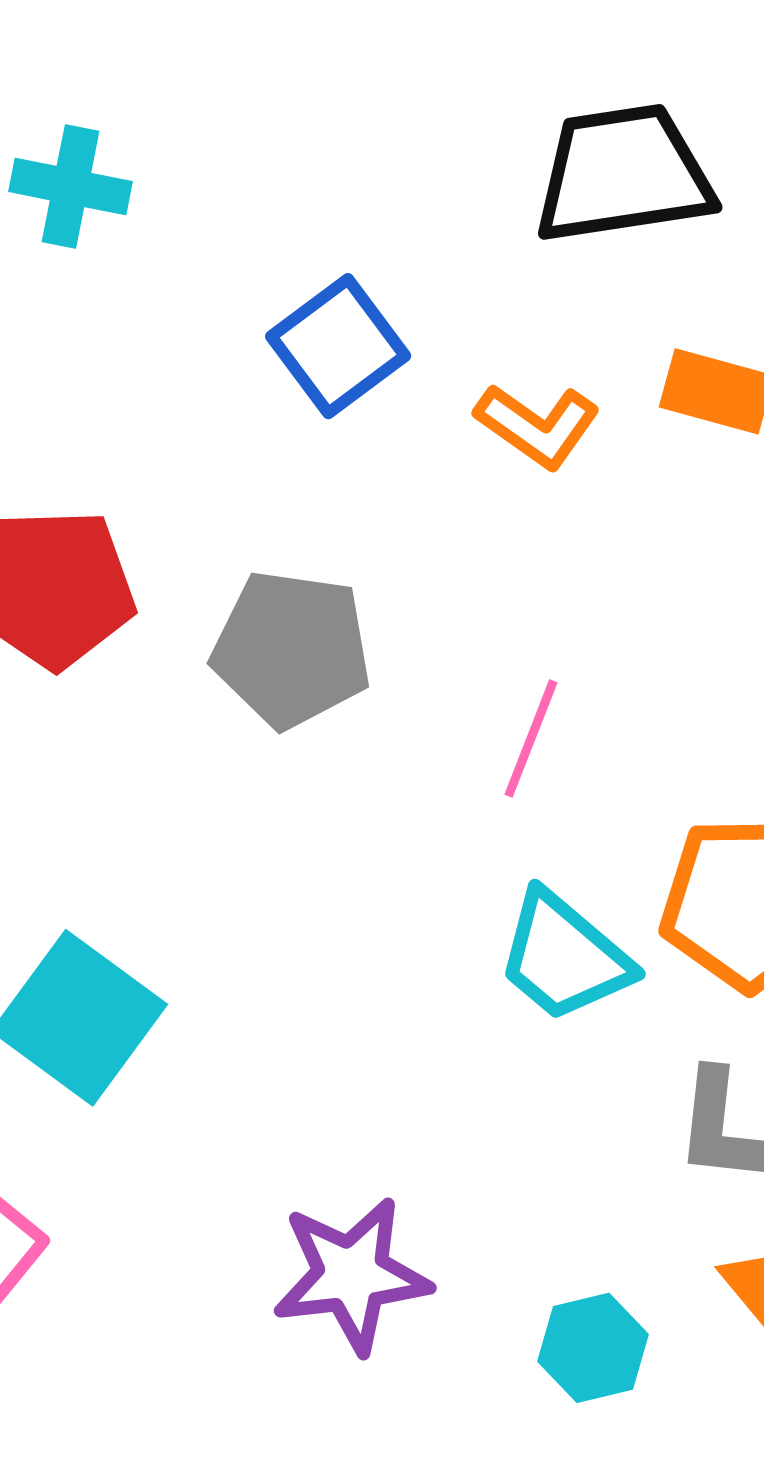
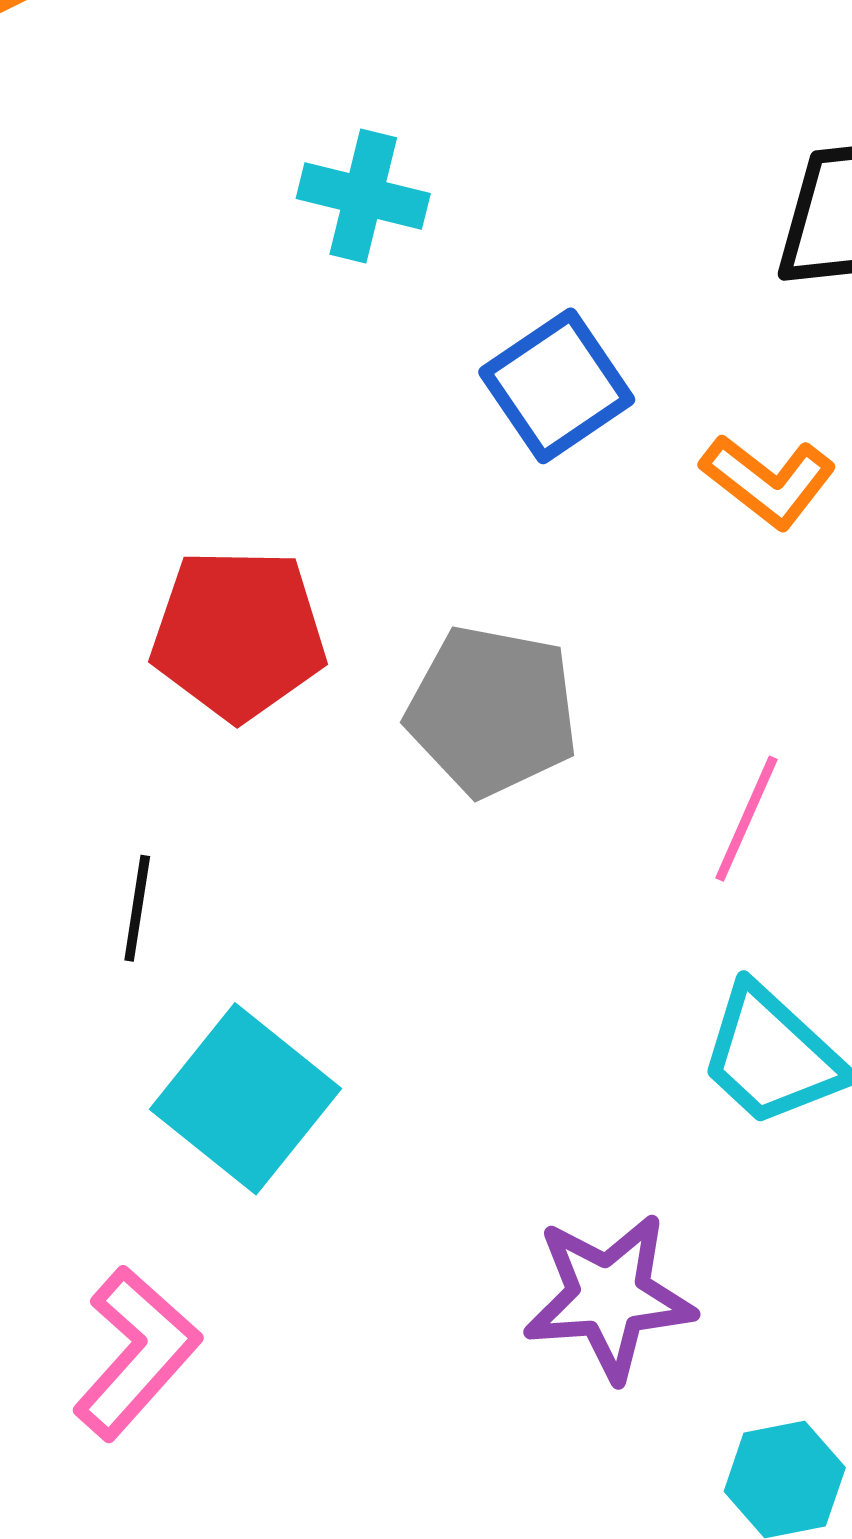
cyan cross: (70, 187) -> (363, 196), moved
purple star: (352, 1275) -> (609, 1297), moved

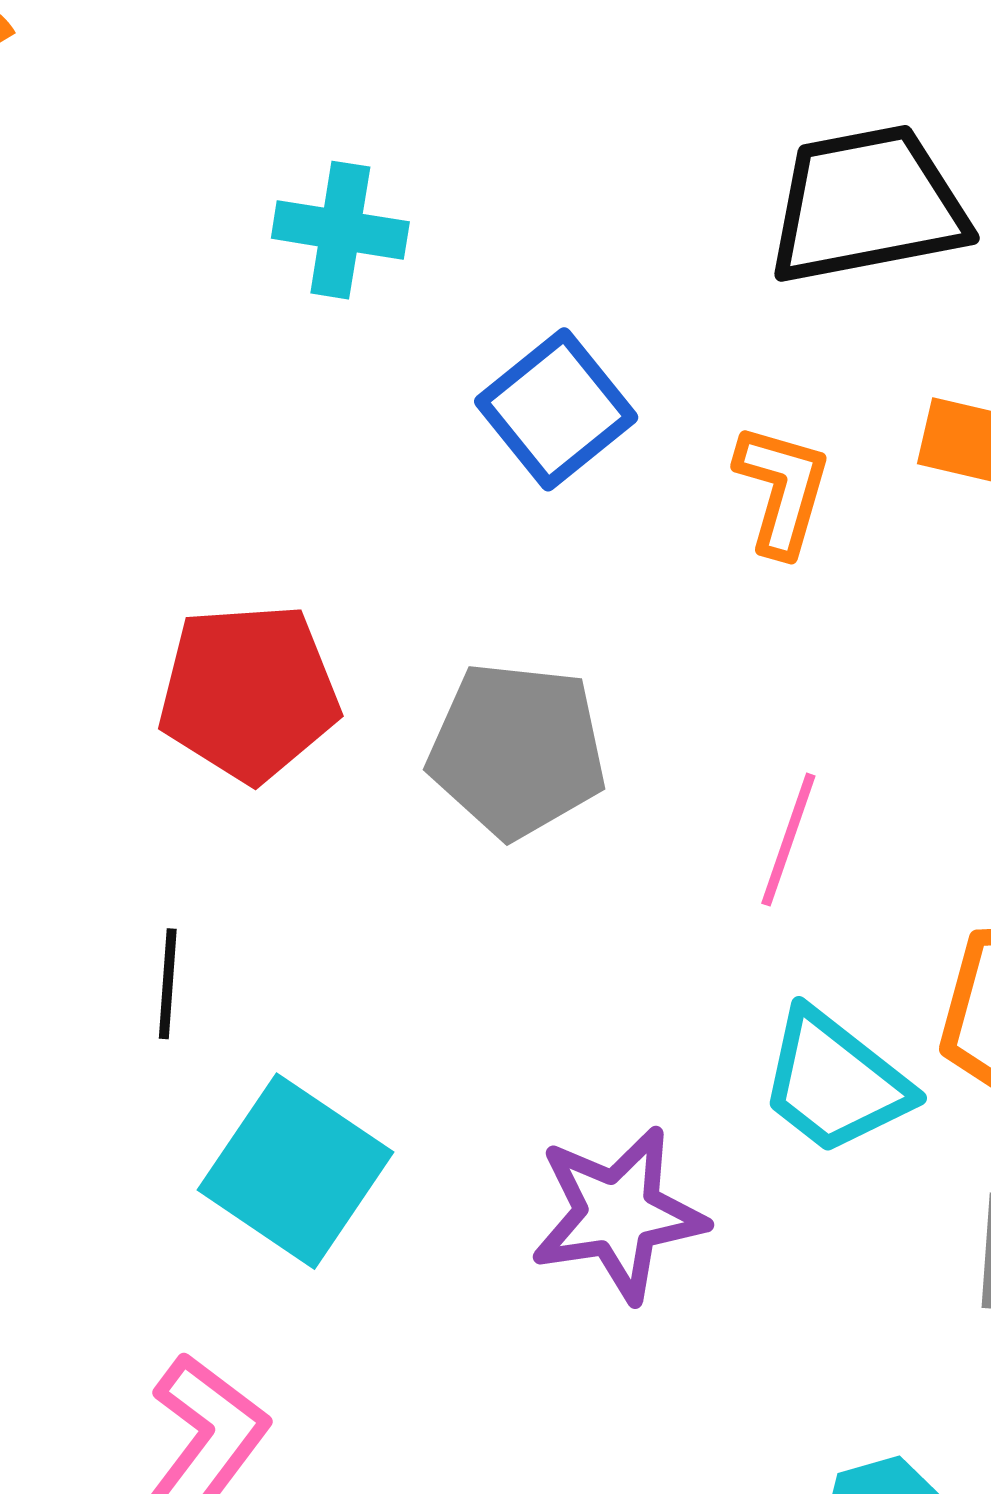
orange L-shape: (768, 481) -> (782, 490), turned -107
purple star: (609, 1297) -> (618, 1214), moved

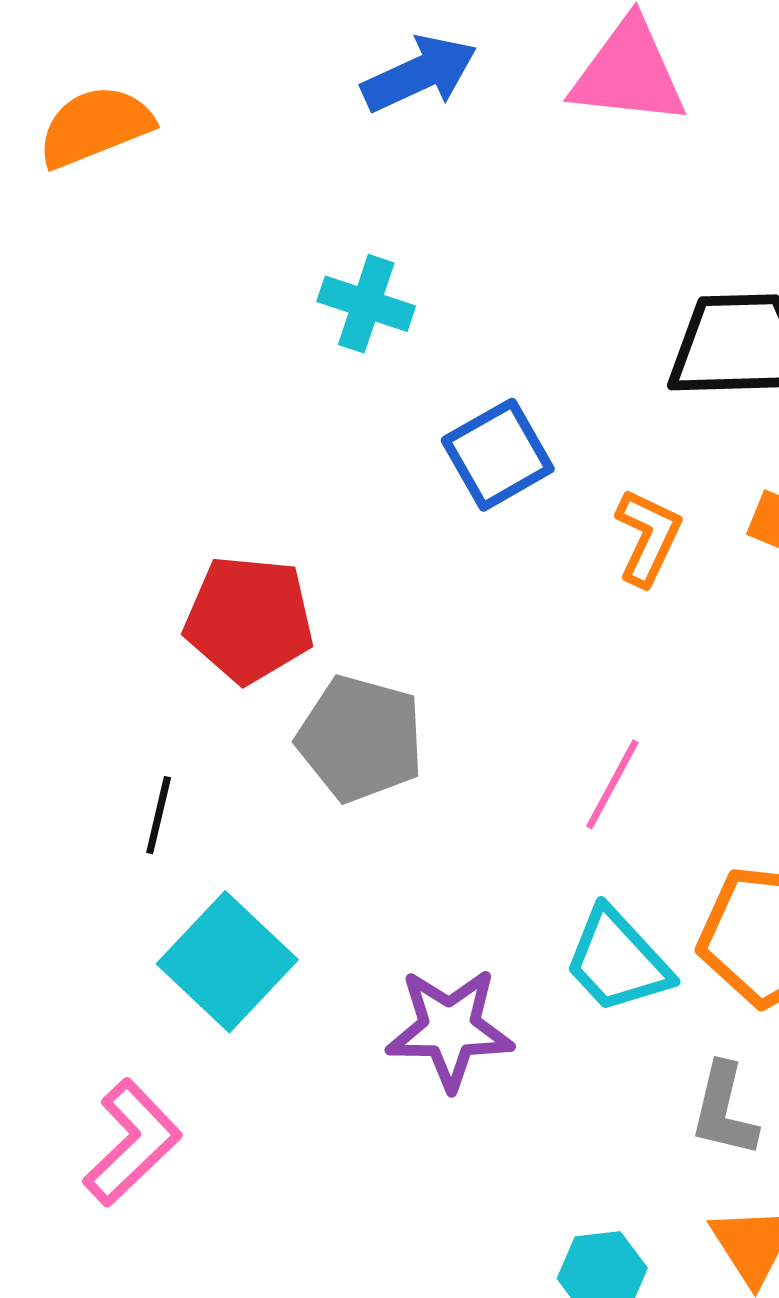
gray pentagon: (517, 750) -> (360, 739), moved

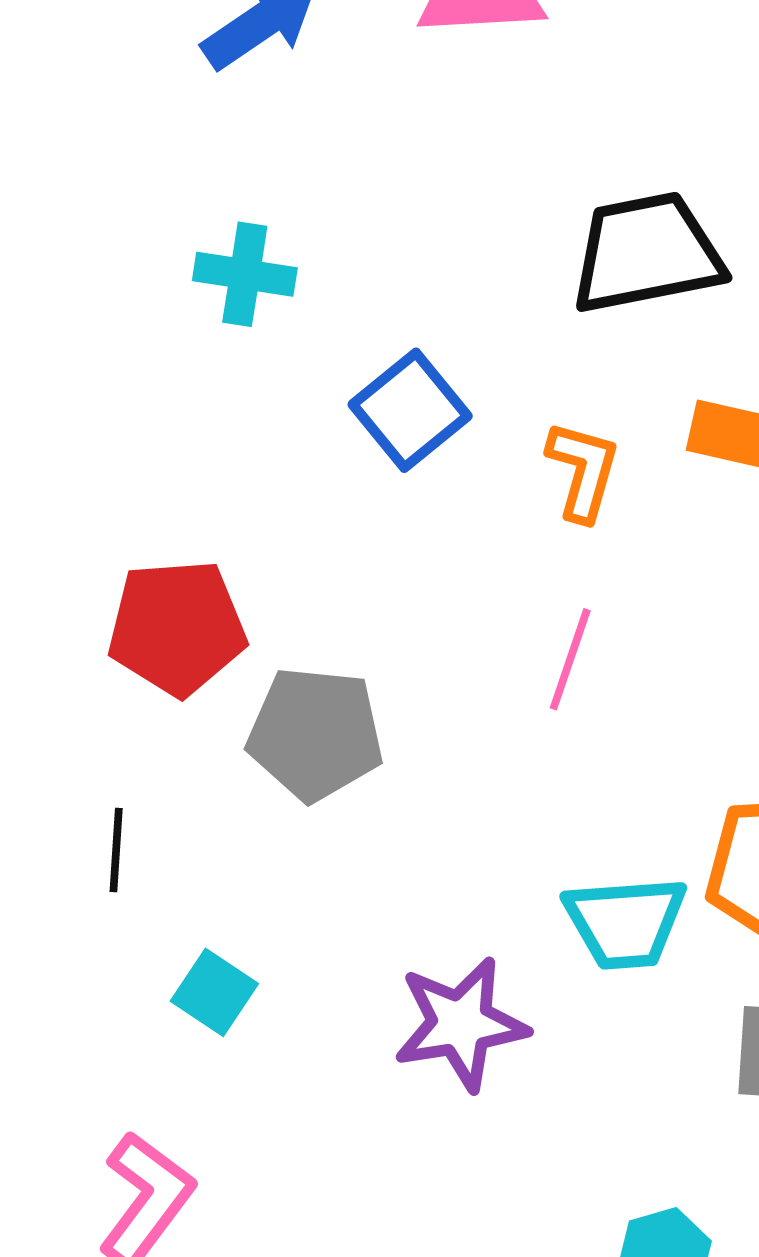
pink line: (612, 784) -> (570, 659), moved
cyan trapezoid: (617, 961) -> (625, 922), turned -42
cyan square: (227, 962) -> (214, 992), size x0.6

